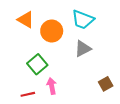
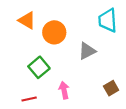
cyan trapezoid: (83, 20) -> (108, 20), moved, turned 65
pink arrow: (52, 86) -> (64, 90), moved

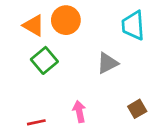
orange circle: (54, 32) -> (66, 20), moved
green square: (39, 67) -> (44, 60), moved

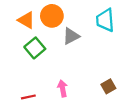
gray triangle: (108, 63) -> (71, 36), moved

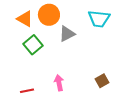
cyan trapezoid: (105, 20) -> (99, 19), turned -80

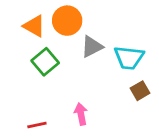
cyan trapezoid: (99, 19) -> (129, 58), moved
brown square: (102, 81) -> (140, 91), moved

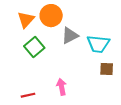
orange triangle: (34, 26) -> (26, 20), turned 42
brown square: (140, 91) -> (107, 69), turned 32

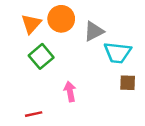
gray triangle: (70, 35) -> (94, 31), moved
pink arrow: (62, 87) -> (70, 92), moved

